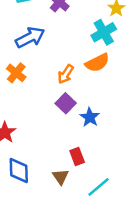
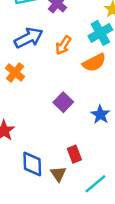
orange arrow: (66, 74) -> (63, 45), moved
blue star: (90, 117) -> (100, 115), moved
blue diamond: (19, 170) -> (32, 164), moved

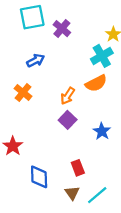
blue arrow: (29, 38) -> (36, 60), size x0.7
orange arrow: (63, 45) -> (68, 96), moved
brown triangle: (58, 174) -> (72, 193), moved

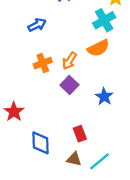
orange cross: (23, 92) -> (43, 63), moved, turned 30
brown triangle: (72, 193) -> (74, 159), turned -42

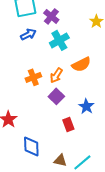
cyan cross: (104, 20) -> (59, 40), moved
blue arrow: (37, 25) -> (28, 34), moved
red rectangle: (80, 134) -> (68, 124), moved

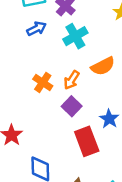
orange cross: (33, 77) -> (43, 82), turned -35
red rectangle: (68, 124) -> (87, 141), size x1.6

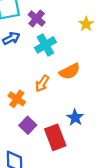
orange cross: (43, 82) -> (17, 99), moved
purple square: (72, 106) -> (28, 125), moved

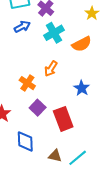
orange semicircle: (70, 71) -> (82, 44), moved
blue star: (75, 118) -> (82, 88), moved

